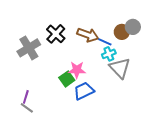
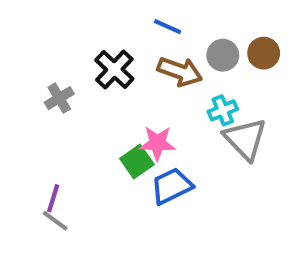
gray circle: (133, 27) -> (223, 55), moved
brown circle: (122, 32) -> (264, 53), moved
blue line: (105, 42) -> (168, 27), moved
gray cross: (29, 48) -> (59, 98), size x0.6

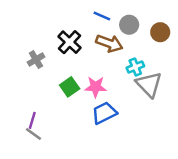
gray circle: (223, 55) -> (129, 25), moved
green square: (137, 161) -> (70, 87), moved

